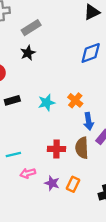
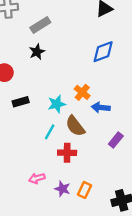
orange cross: (75, 100) -> (82, 92), moved
blue arrow: (88, 121) -> (101, 107), moved, turned 105
brown semicircle: (82, 148) -> (75, 126), moved, turned -35
cyan line: (13, 154) -> (50, 132), moved, turned -48

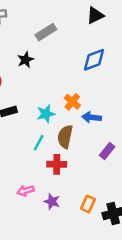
gray rectangle: (40, 25) -> (46, 32), moved
brown semicircle: (75, 126) -> (65, 137), turned 50
orange rectangle: (85, 190) -> (88, 204), moved

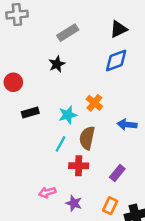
black triangle: (95, 15) -> (119, 29), moved
black star: (25, 60) -> (57, 64), moved
blue arrow: (92, 117) -> (127, 125), moved
purple rectangle: (107, 151) -> (117, 173), moved

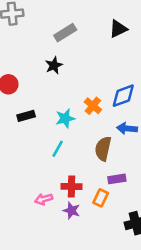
blue diamond: (116, 60) -> (123, 96), moved
brown semicircle: (87, 138) -> (103, 149), moved
red cross: (79, 166) -> (71, 187), moved
purple rectangle: (117, 173) -> (117, 179), turned 42
orange rectangle: (110, 206) -> (101, 198), moved

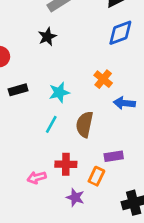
blue diamond: (123, 96) -> (120, 33), moved
orange cross: (93, 106) -> (103, 79), moved
brown semicircle: (103, 149) -> (84, 124), moved
purple star: (71, 211) -> (75, 197), moved

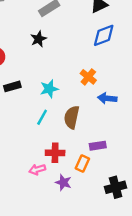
pink arrow: (37, 177) -> (37, 169), moved

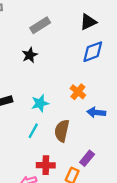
purple rectangle: (98, 146) -> (87, 158), turned -42

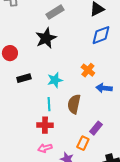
black star: (30, 55) -> (46, 38), size x1.5
cyan line: (33, 131) -> (49, 104), turned -32
red cross: (46, 165) -> (45, 125), moved

